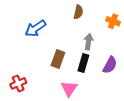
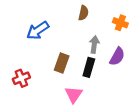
purple semicircle: (110, 65) -> (117, 56), moved
red cross: (18, 83) -> (21, 78), moved

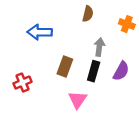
blue arrow: (38, 30) -> (40, 32), turned 35
purple semicircle: (117, 56) -> (121, 71), moved

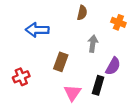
black rectangle: (94, 71) -> (98, 85), moved

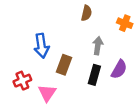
blue arrow: (37, 30) -> (42, 46), moved, turned -100
black rectangle: (98, 85) -> (94, 75), moved
pink triangle: (72, 93) -> (47, 93), moved

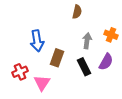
orange cross: (125, 23) -> (111, 35), moved
black rectangle: (94, 75) -> (84, 67), turned -42

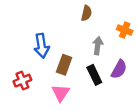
orange cross: (111, 35) -> (125, 30), moved
pink triangle: (42, 83) -> (61, 93), moved

